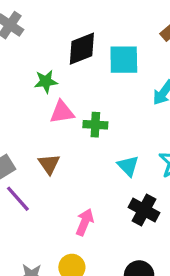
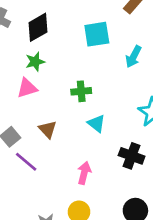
black diamond: (82, 49) -> (38, 27), moved
pink triangle: (62, 112) -> (27, 88), moved
cyan triangle: (128, 166) -> (96, 123), moved

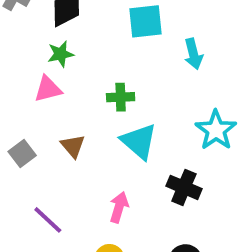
cyan arrow: (133, 57) -> (193, 54), turned -45
cyan triangle: (96, 123) -> (139, 141), size x1.5
purple line: (26, 162) -> (48, 220), moved

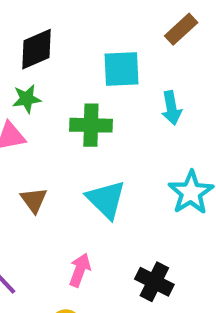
green cross: (121, 97) -> (91, 125), moved, size x1.4
black cross: (184, 187) -> (154, 282), moved

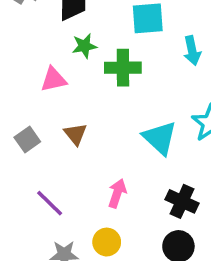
green star: (27, 99) -> (84, 46), moved
cyan triangle: (106, 199) -> (160, 138), moved

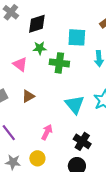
pink triangle: (54, 79) -> (20, 64), turned 42
brown triangle: (75, 134) -> (28, 96), turned 32

